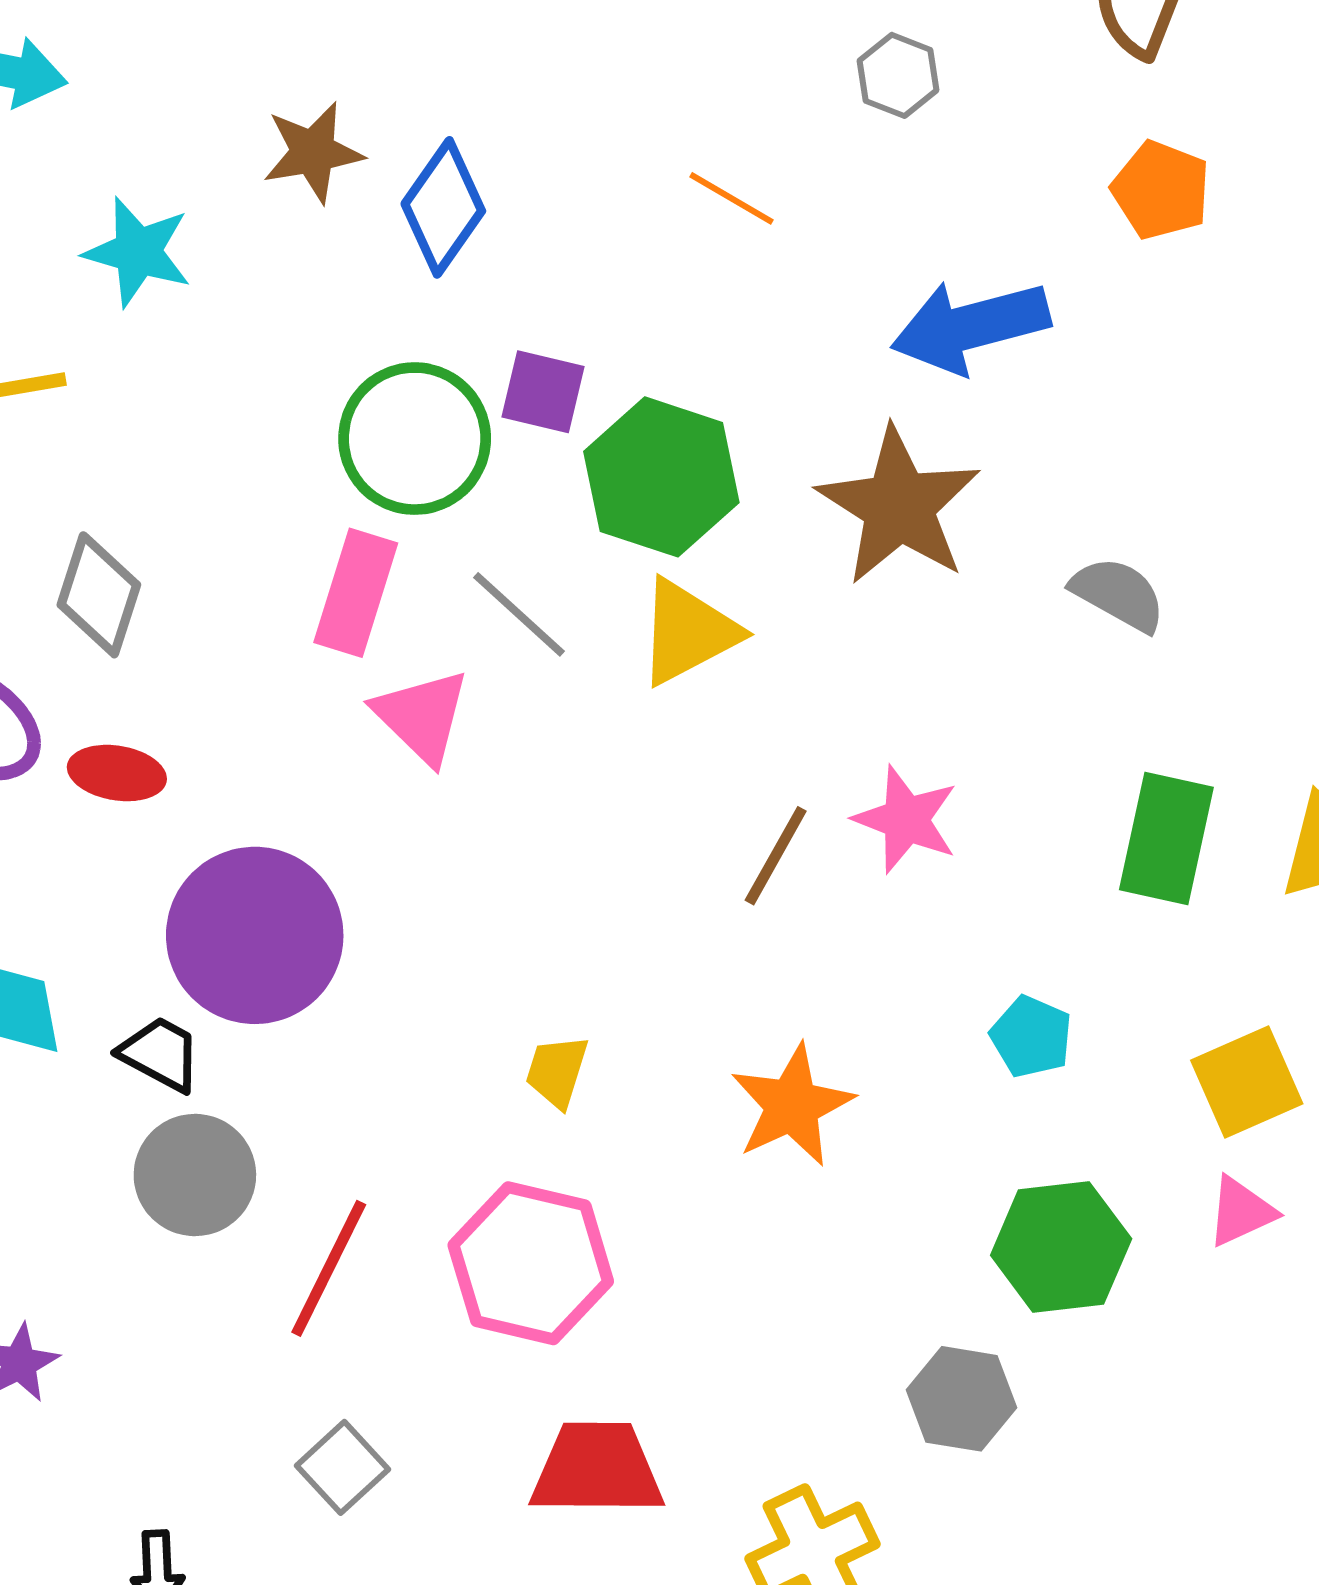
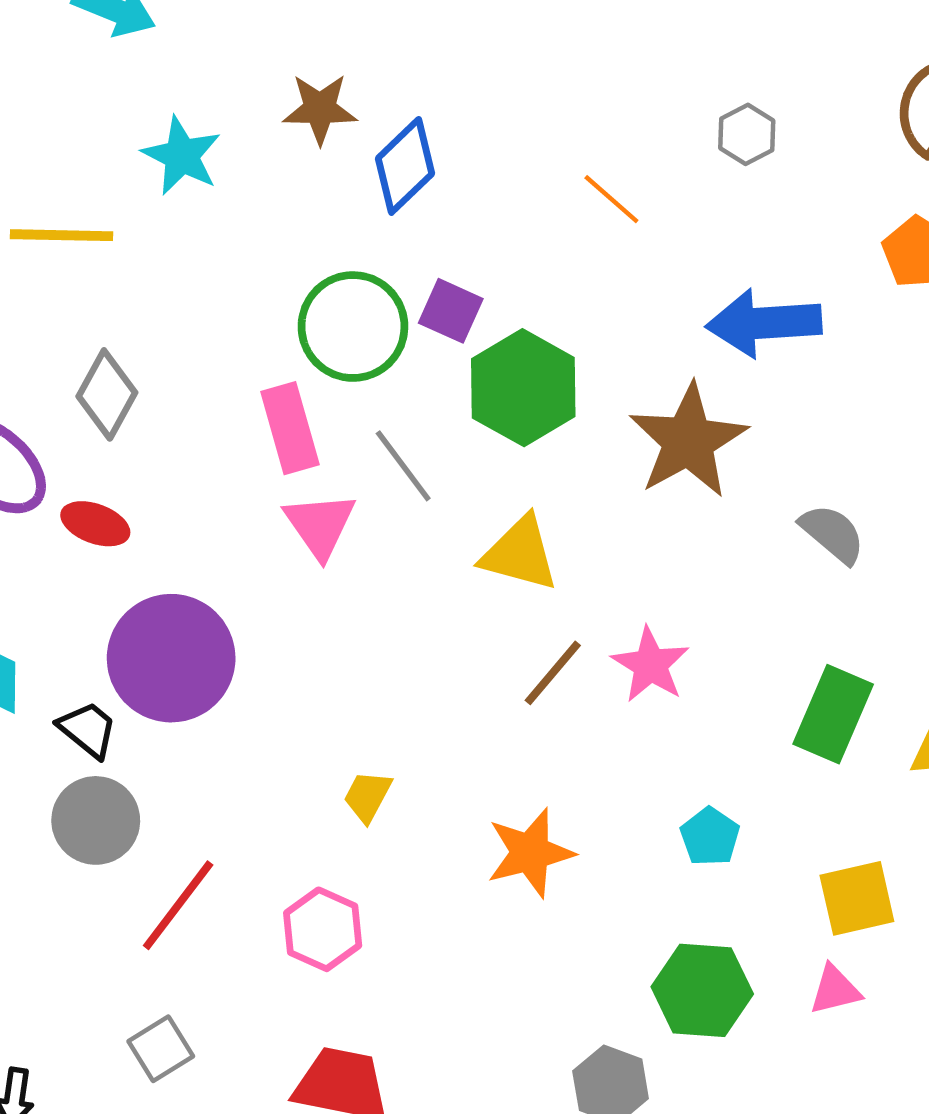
pink rectangle: (356, 593) -> (290, 428), turned -44
yellow triangle: (688, 632) -> (520, 554), moved, turned 32
pink hexagon: (531, 1263) -> (323, 929), size x0.7

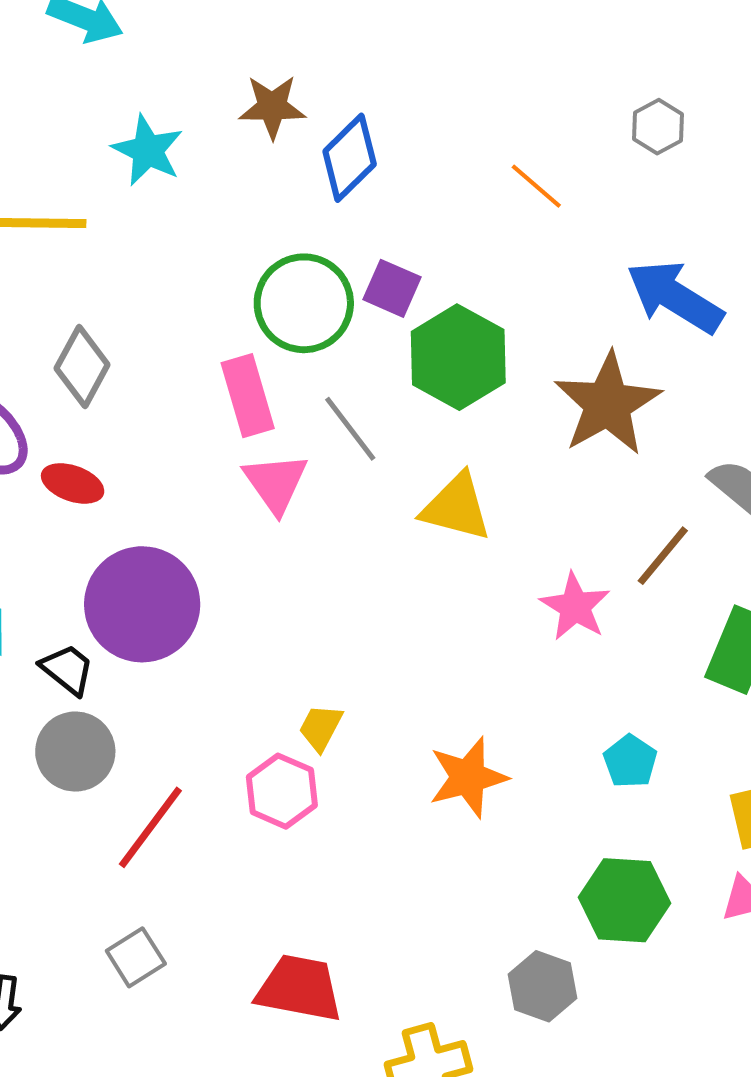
blue arrow: (764, 323) -> (675, 297), turned 36
brown line: (553, 673) -> (663, 556), moved
pink hexagon: (323, 929) -> (282, 791), moved

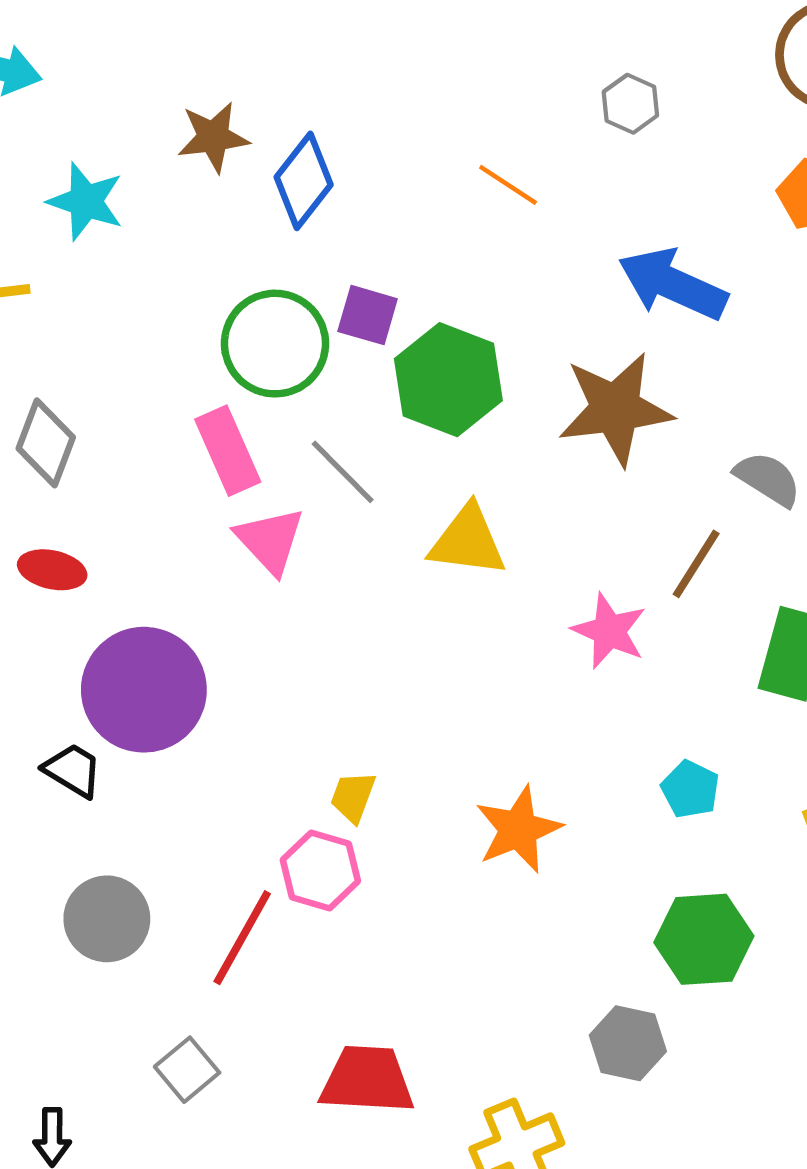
brown star: (608, 404) -> (615, 409), turned 30
gray circle: (75, 752) -> (107, 919), moved
red line: (150, 827) -> (242, 938), moved

